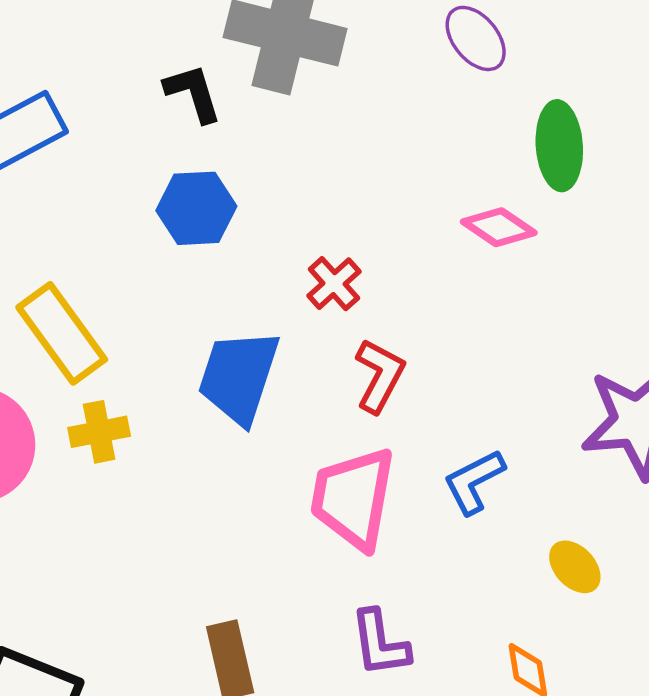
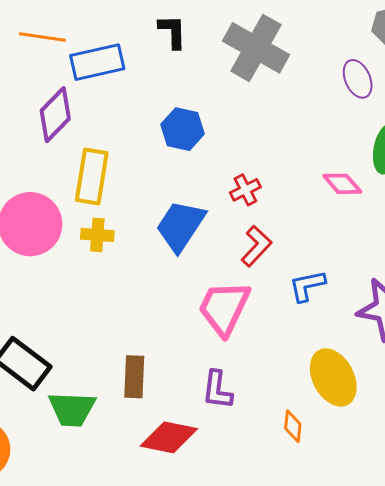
black L-shape: (193, 93) -> (172, 32), moved
yellow rectangle: (62, 333) -> (92, 177), turned 30
blue L-shape: (474, 482) -> (307, 286), moved
yellow ellipse: (575, 567) -> (333, 377), size x1.8

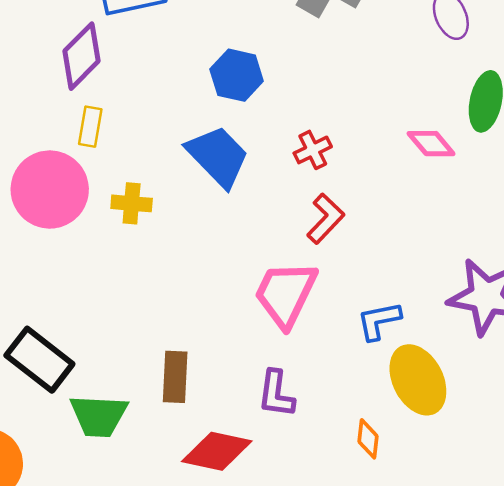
yellow rectangle: (92, 177) -> (90, 127), moved, size x0.6
blue trapezoid: (181, 226) -> (218, 156), moved, turned 102
blue L-shape: (307, 286) -> (379, 321), moved

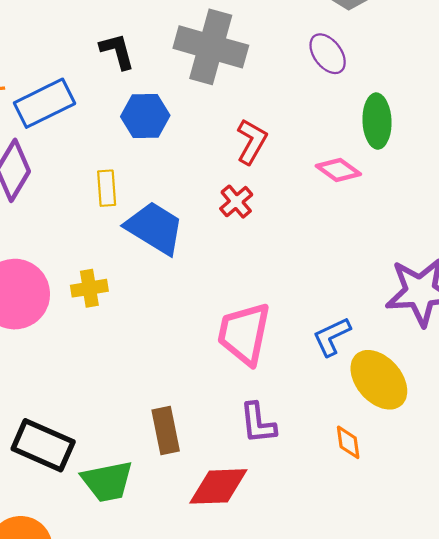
blue hexagon: (237, 75) -> (145, 116), moved
yellow rectangle: (90, 127) -> (107, 188), moved
red L-shape: (326, 219) -> (252, 142), moved

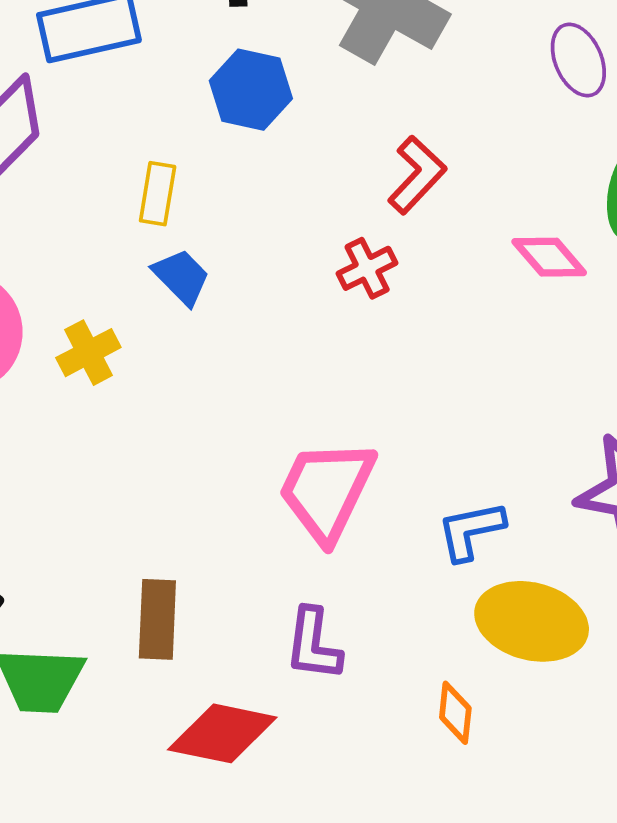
blue trapezoid: (155, 228) -> (181, 277), moved, size x0.6
yellow cross: (89, 288) -> (88, 353), turned -32
yellow ellipse: (379, 380) -> (532, 621), turned -48

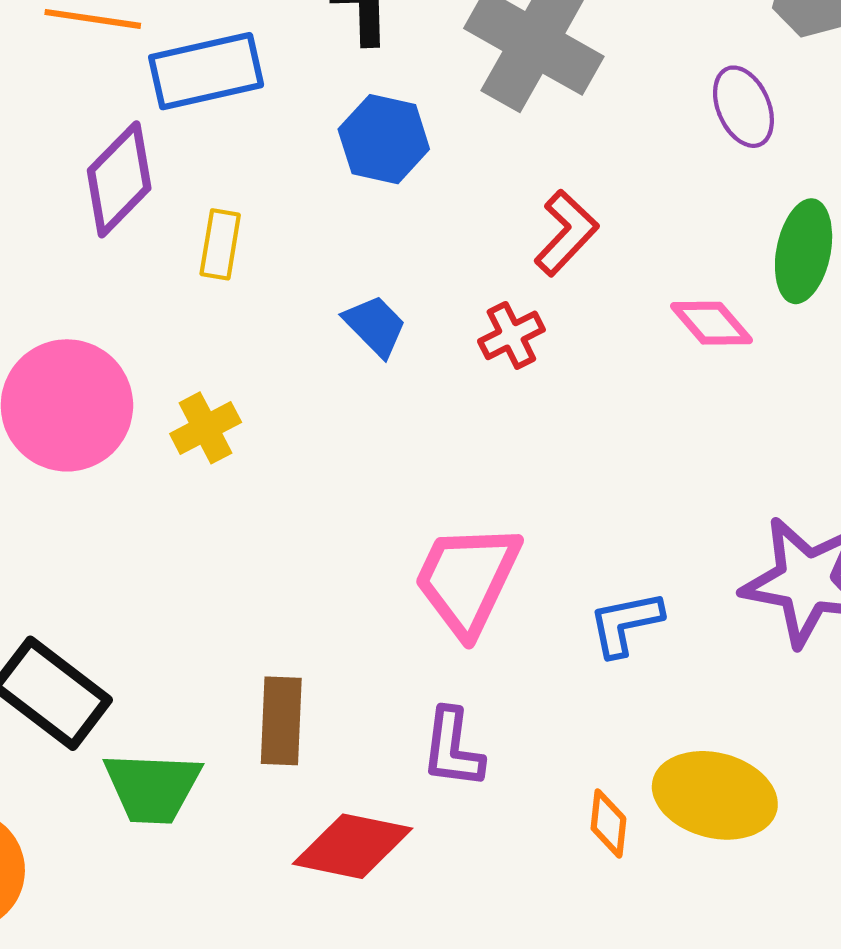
yellow rectangle: (158, 194) -> (220, 244), moved
blue trapezoid: (181, 277) -> (375, 326), moved
yellow ellipse: (532, 621) -> (715, 795), moved

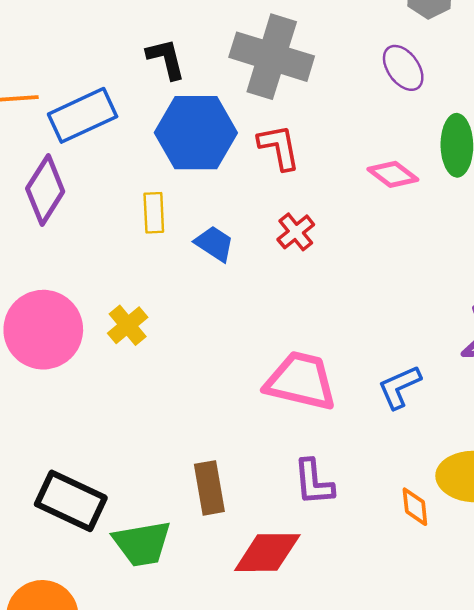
blue hexagon: (384, 139) -> (196, 133), size x1.5
red L-shape: (566, 233) -> (279, 147), moved, turned -42
yellow rectangle: (220, 244) -> (154, 213), moved
pink diamond: (711, 323) -> (393, 174), moved
pink trapezoid: (467, 579) -> (301, 381), turned 90

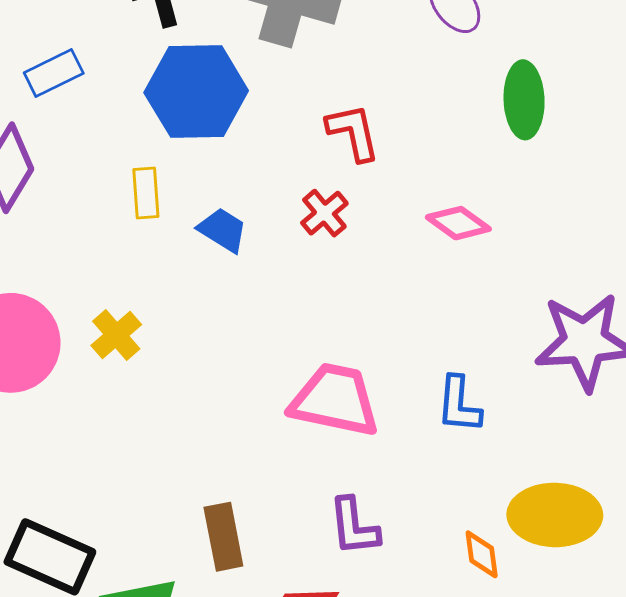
blue rectangle: (83, 115) -> (54, 73), size x0.7
red L-shape: (279, 147) -> (353, 132), moved
pink diamond: (393, 174) -> (458, 223), moved
blue L-shape: (399, 387) -> (459, 405), turned -60

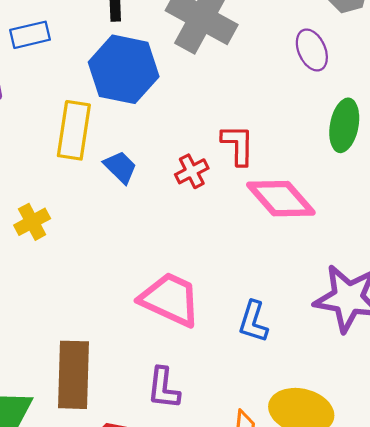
red L-shape: (353, 132) -> (238, 145), moved
yellow rectangle: (146, 193) -> (74, 130), size x1.6
pink diamond: (458, 223) -> (281, 199), size x1.6
brown rectangle: (223, 537) -> (74, 375), size x1.5

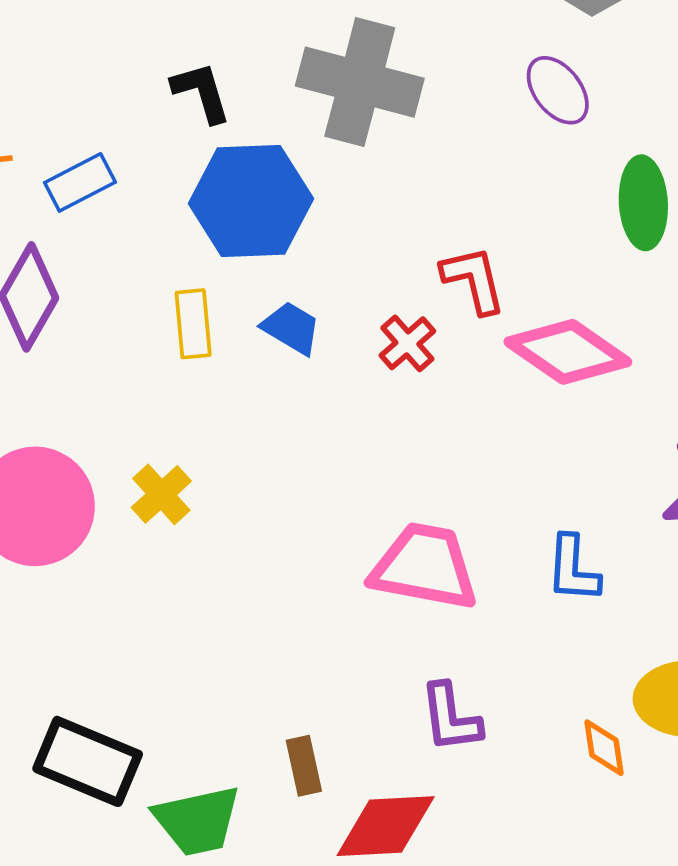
yellow rectangle: (74, 130) -> (193, 324), size x0.7
blue trapezoid: (120, 167) -> (291, 328), moved
brown rectangle: (74, 375) -> (304, 766), moved, size x0.5

